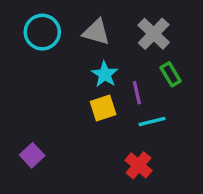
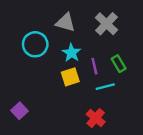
cyan circle: (42, 32) -> (35, 44), moved
green rectangle: (171, 74) -> (119, 64), moved

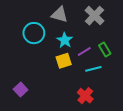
purple line: (94, 66) -> (84, 52), turned 72

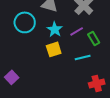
purple line: (84, 52) -> (77, 31), moved
red cross: (85, 96) -> (97, 83), moved, turned 35

